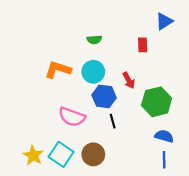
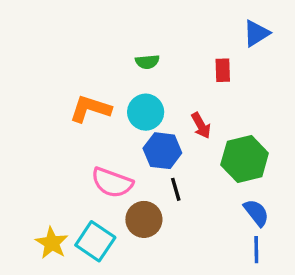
blue semicircle: (164, 136) -> (256, 213), turned 36
brown circle: (93, 154) -> (144, 219), moved

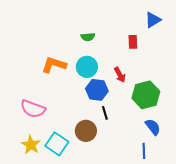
pink semicircle: (112, 183) -> (33, 109), moved
blue line: (256, 250) -> (144, 151), moved

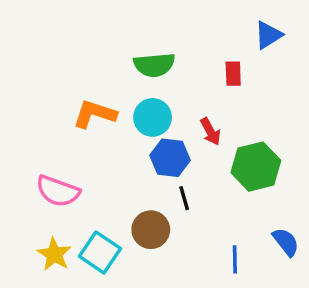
green semicircle: (88, 37) -> (154, 65), size x1.6
blue semicircle: (153, 127) -> (286, 242), moved
blue line: (144, 151) -> (235, 259), moved

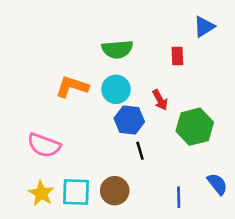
brown circle: (151, 230) -> (115, 191), moved
cyan square: (100, 252) -> (76, 192), turned -32

